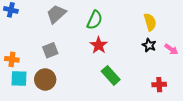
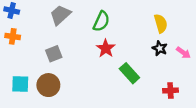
orange cross: (12, 59) -> (13, 36), moved
green rectangle: (111, 75) -> (129, 73), moved

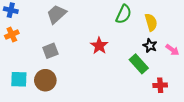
green semicircle: (101, 21) -> (124, 14), moved
orange cross: (13, 36) -> (12, 35), turned -32
green rectangle: (129, 73) -> (139, 64), moved

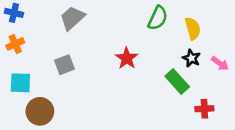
cyan square: (19, 79) -> (20, 83), moved
brown circle: (45, 80) -> (40, 111), moved

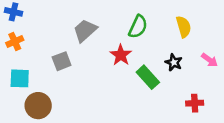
gray trapezoid: (72, 18) -> (85, 30), moved
green semicircle: (158, 18) -> (138, 27), moved
black star: (191, 58) -> (174, 62), moved
green rectangle: (177, 82) -> (148, 77), moved

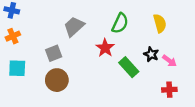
pink arrow: (209, 60) -> (169, 61), moved
brown circle: (38, 106) -> (57, 80), moved

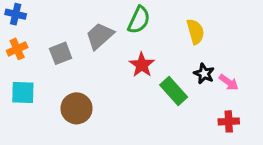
green semicircle: (120, 23) -> (139, 20), moved
yellow semicircle: (160, 23) -> (195, 32), moved
gray square: (54, 53) -> (61, 53), moved

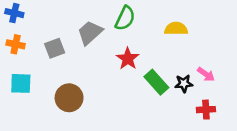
yellow semicircle: (195, 32) -> (176, 29), turned -75
orange cross: (17, 49) -> (16, 44), turned 36
black star: (204, 74) -> (184, 83), moved, turned -30

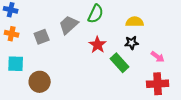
black star: (184, 83) -> (132, 43), moved
brown circle: (69, 98) -> (40, 82), moved
red cross: (206, 110) -> (158, 84), size x1.5

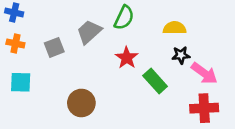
black star: (132, 43) -> (181, 55), moved
pink arrow: (158, 57) -> (204, 73), size x1.5
brown circle: (40, 82) -> (81, 103), moved

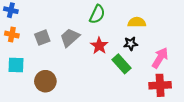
gray trapezoid: (89, 32) -> (70, 38), moved
black star: (181, 55) -> (131, 44), moved
pink arrow: (204, 73) -> (160, 58), turned -95
brown circle: (81, 103) -> (45, 81), moved

